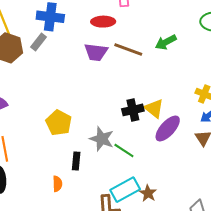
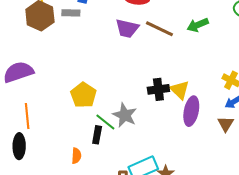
gray rectangle: (38, 42) -> (71, 13), turned 48
purple ellipse: (168, 128) -> (191, 111), turned -36
green line: (124, 150) -> (105, 122), moved

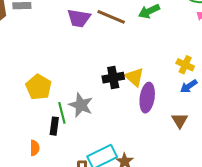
green line: (105, 122) -> (62, 113), turned 40
brown triangle: (226, 124) -> (180, 120), moved

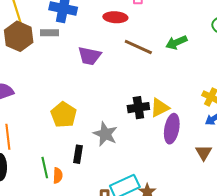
purple trapezoid: (79, 18) -> (90, 56), moved
yellow triangle: (134, 77) -> (160, 108), turned 50
green line: (62, 113) -> (45, 168), moved

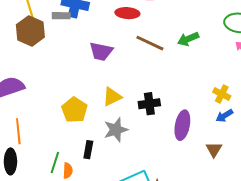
gray rectangle: (49, 33) -> (61, 16), moved
yellow triangle: (160, 108) -> (112, 97), moved
gray star: (105, 134) -> (116, 130), turned 30
green line: (45, 168) -> (55, 162), turned 30

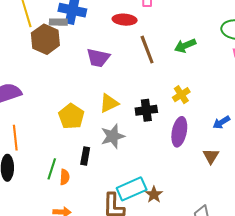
brown hexagon: (30, 31) -> (45, 39), moved
brown line: (150, 43) -> (147, 50), turned 44
yellow cross: (222, 94) -> (181, 95), moved, turned 30

